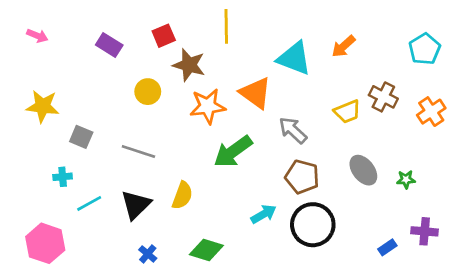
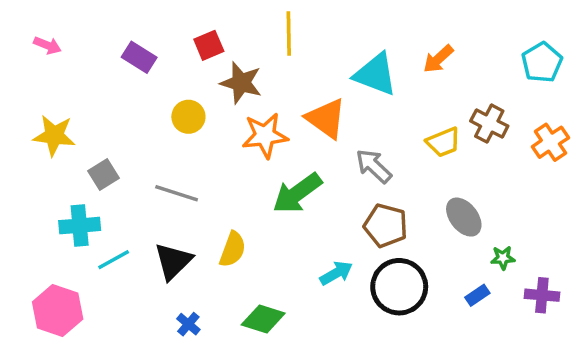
gray square: (81, 137) -> (103, 175), turned 35
cyan cross: (63, 177) -> (80, 226), size x1.6
green star: (406, 179) -> (503, 258), moved
blue rectangle: (387, 247) -> (477, 295), moved

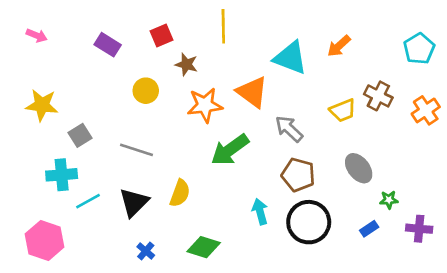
brown star: (241, 83) -> (186, 64), size x0.7
cyan arrow: (336, 273) -> (260, 212), turned -75

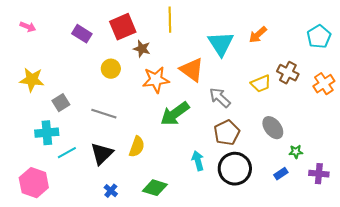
red square: (162, 35) -> (123, 27), size x1.5
cyan triangle: (290, 58) -> (221, 44), turned 36
brown pentagon: (298, 175) -> (227, 133), turned 30

